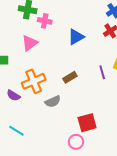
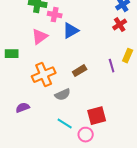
blue triangle: (76, 37) -> (71, 31), moved
purple semicircle: (13, 95) -> (23, 108), moved, turned 128
cyan line: (16, 131) -> (65, 124), moved

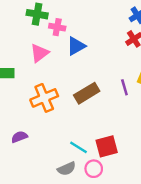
brown rectangle: (80, 71) -> (87, 93), size x1.5
gray semicircle: (63, 95) -> (67, 169), moved
cyan line: (65, 124) -> (78, 147), moved

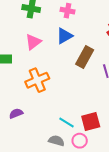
pink cross: (57, 27) -> (67, 11), moved
brown rectangle: (87, 93) -> (85, 57), moved, turned -30
gray semicircle: (67, 169) -> (56, 141), turned -140

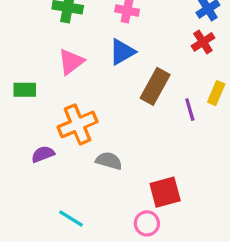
purple semicircle: (16, 113) -> (43, 154), moved
cyan line: (66, 123) -> (71, 218), moved
gray semicircle: (56, 141) -> (109, 161), moved

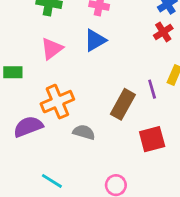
brown rectangle: (155, 86) -> (123, 104), moved
purple semicircle: (43, 154) -> (28, 127), size x1.5
red square: (165, 192) -> (152, 139), moved

